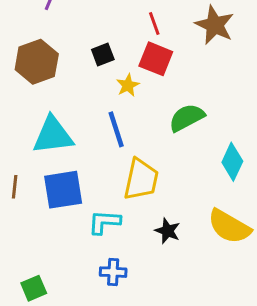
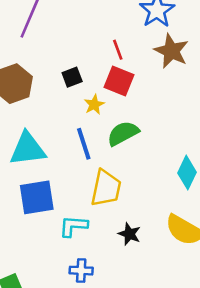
green semicircle: (187, 118) -> (123, 133), moved

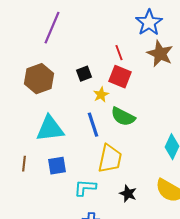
green semicircle: (123, 133) -> (123, 117), turned -125
blue square: (37, 197) -> (57, 166), size x0.7

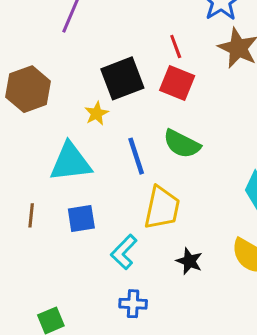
black square: (84, 74) -> (122, 78), size x1.8
brown hexagon: (39, 79) -> (28, 89), moved
yellow star: (101, 95) -> (97, 113), moved
cyan L-shape: (85, 188) -> (124, 252), turned -50

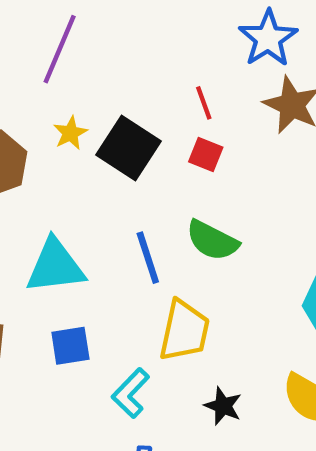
black square: (122, 78) -> (128, 148), turned -36
red square: (177, 83) -> (206, 154), size x0.7
yellow star: (97, 113) -> (70, 133), moved

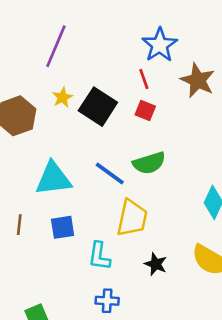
blue star: (268, 38) -> (160, 45), moved
green semicircle: (212, 240) -> (149, 163), turned -44
blue line: (148, 258) -> (110, 173), turned -36
cyan L-shape: (131, 393) -> (99, 256), turned -36

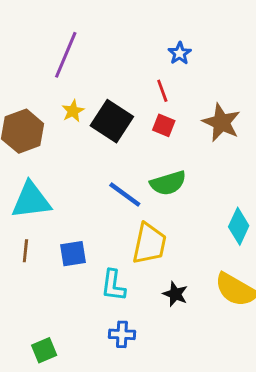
blue star: (160, 45) -> (180, 53), size x0.6
brown star: (198, 80) -> (221, 123), moved
cyan triangle: (53, 179) -> (31, 200), moved

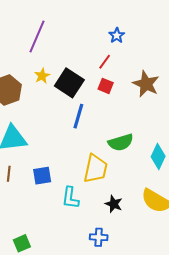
red line: (162, 91) -> (105, 62), turned 56
green semicircle: (168, 183) -> (121, 142), moved
blue line: (125, 195) -> (78, 116), moved, turned 70
blue cross: (122, 334) -> (99, 237), moved

